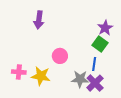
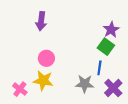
pink circle: (60, 56) -> (46, 58), moved
pink cross: (19, 72) -> (20, 89), moved, turned 32
purple cross: (95, 83) -> (113, 88), moved

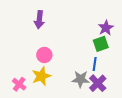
green square: (106, 47) -> (101, 44), turned 35
yellow star: (43, 81) -> (41, 76), turned -30
purple cross: (113, 88) -> (98, 83), moved

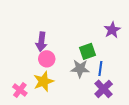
purple arrow: (39, 20) -> (41, 42), moved
green square: (101, 44) -> (88, 51), moved
gray star: (81, 79) -> (80, 69), moved

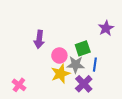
pink circle: (47, 59) -> (59, 56), moved
yellow star: (44, 81) -> (60, 74), moved
purple cross: (104, 89) -> (84, 84), moved

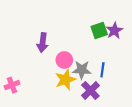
green square: (83, 48) -> (99, 31), moved
pink cross: (19, 85) -> (12, 85), moved, turned 32

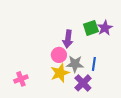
purple arrow: (42, 43) -> (68, 39), moved
pink cross: (12, 85) -> (21, 79), moved

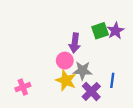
blue line: (94, 64) -> (112, 80), moved
yellow star: (60, 73) -> (66, 80), turned -30

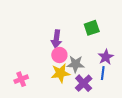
purple star: (116, 31) -> (106, 57), moved
purple arrow: (75, 43) -> (56, 39), moved
yellow star: (66, 80) -> (60, 73), turned -30

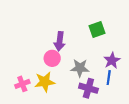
pink circle: (59, 55) -> (52, 58), moved
yellow star: (60, 73) -> (45, 82), moved
purple cross: (84, 83) -> (88, 88), turned -30

